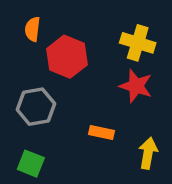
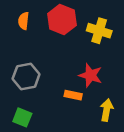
red hexagon: (67, 57) -> (62, 20), moved
red star: (136, 86) -> (90, 75), moved

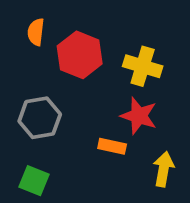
red hexagon: (62, 20) -> (80, 55), moved
yellow cross: (99, 31) -> (143, 66), moved

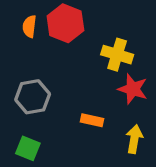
red hexagon: (80, 55) -> (65, 23), moved
red star: (139, 116) -> (133, 89), moved

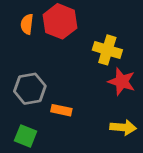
orange rectangle: (92, 120) -> (61, 110), moved
yellow arrow: (134, 139) -> (123, 127), turned 85

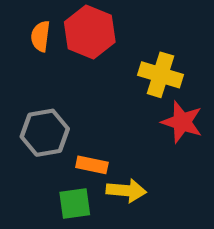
yellow arrow: (123, 127) -> (126, 191), moved
green square: (26, 136) -> (75, 203), moved, turned -30

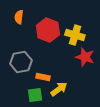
red hexagon: (90, 32) -> (48, 30), moved
yellow arrow: (126, 191) -> (59, 89), turned -42

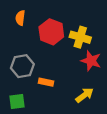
yellow arrow: (59, 89) -> (85, 95), moved
green square: (35, 95) -> (17, 101), moved

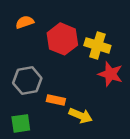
orange semicircle: (20, 18) -> (25, 22), turned 64
yellow arrow: (85, 95) -> (81, 116), moved, turned 60

